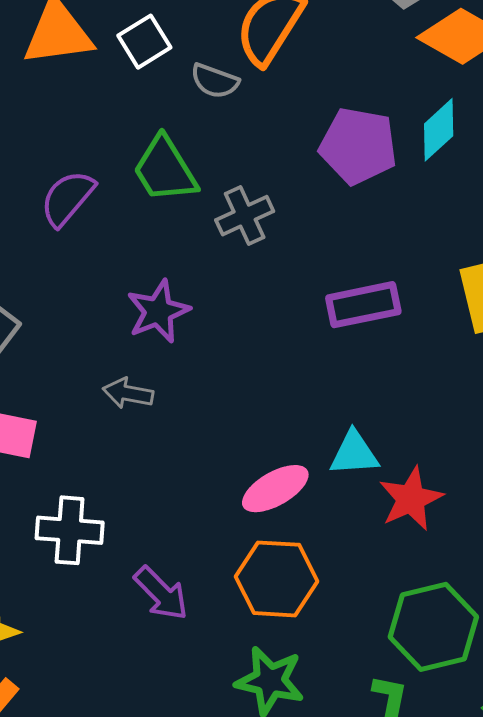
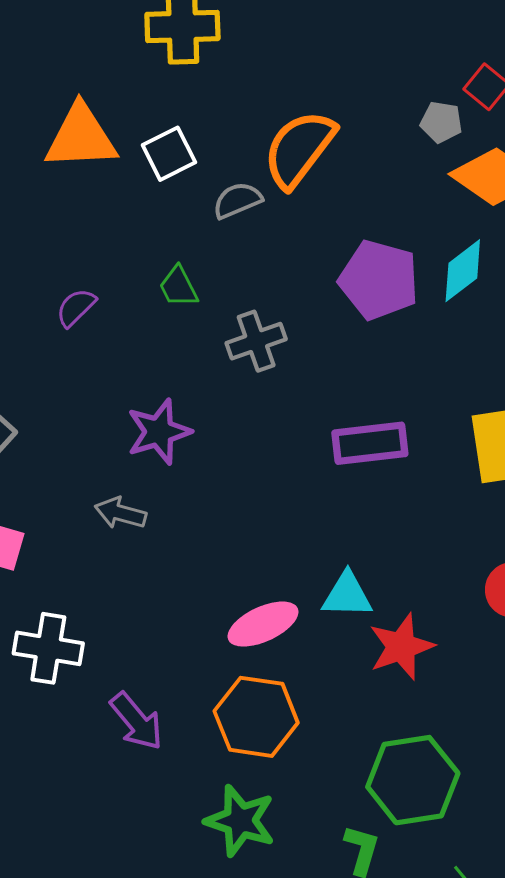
gray semicircle: (215, 81) -> (237, 200), turned 132
green trapezoid: (165, 169) -> (178, 287), size x0.6
purple semicircle: (67, 198) -> (76, 307), size x0.7

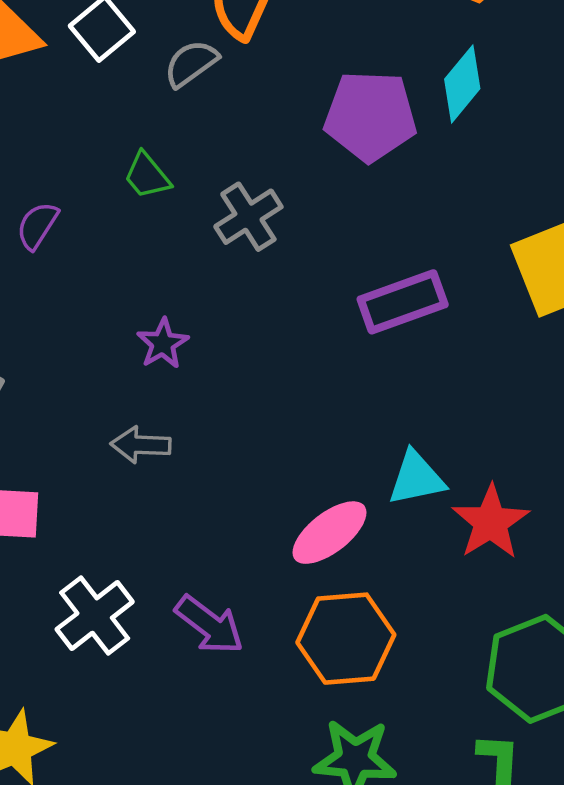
purple star: (159, 432) -> (163, 344), size x0.7
white cross: (48, 648) -> (95, 616), turned -34
purple arrow: (137, 721) -> (209, 625), moved

